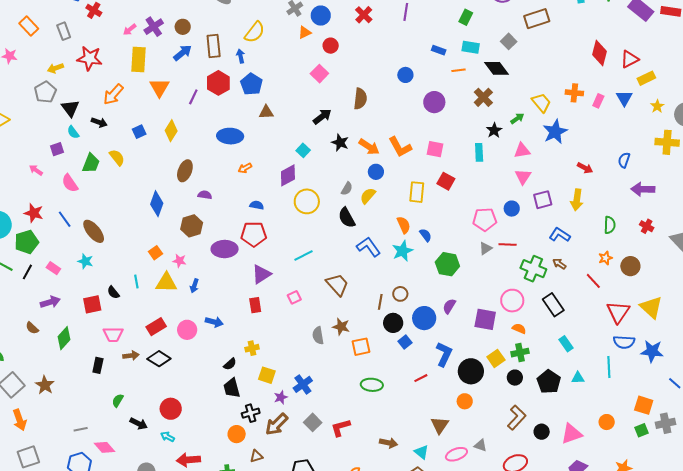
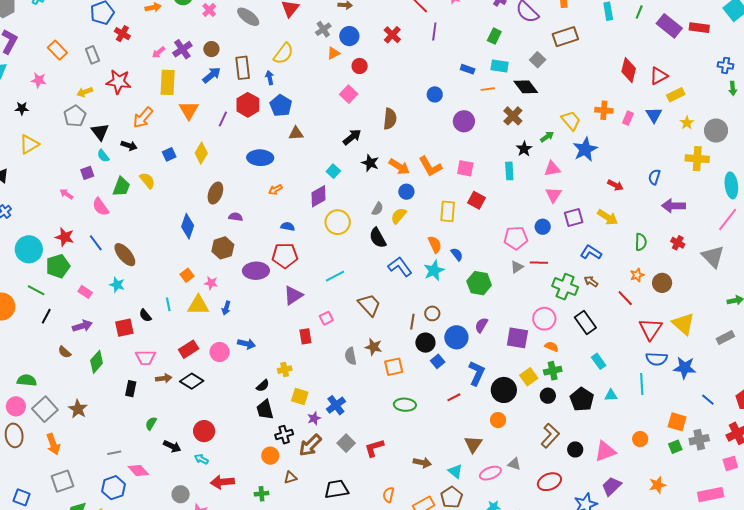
yellow arrow: (577, 200) -> (608, 217), turned -65
black line: (27, 272) -> (46, 316), moved
red rectangle: (255, 305) -> (305, 336), moved

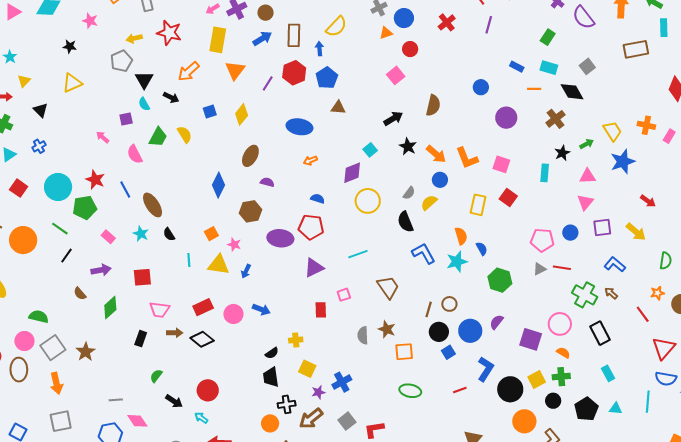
brown rectangle: (565, 37) -> (636, 49), moved
black semicircle: (145, 315) -> (169, 234), moved
orange circle: (498, 420) -> (524, 421), moved, size x1.5

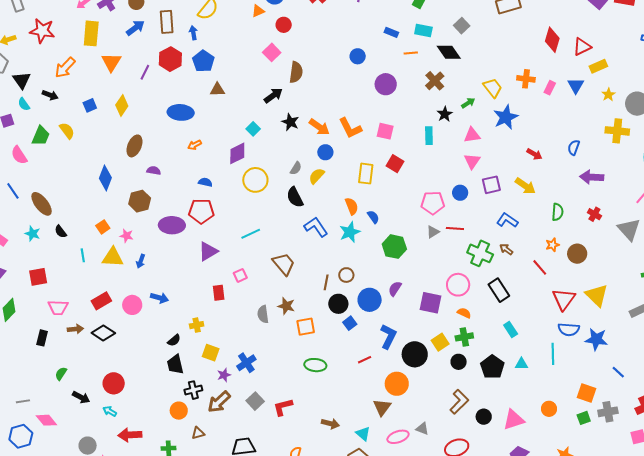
brown semicircle: (433, 105) -> (296, 72), moved
orange circle: (524, 421) -> (397, 384), moved

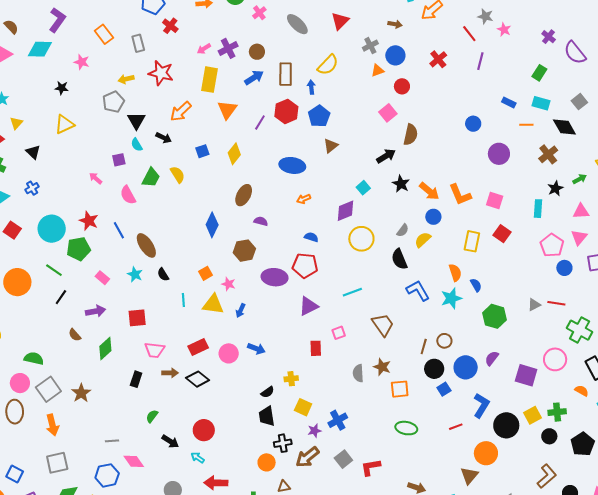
brown triangle: (217, 90) -> (331, 146), turned -42
pink pentagon: (433, 203) -> (552, 245), moved, turned 30
orange semicircle: (464, 313) -> (582, 391), moved

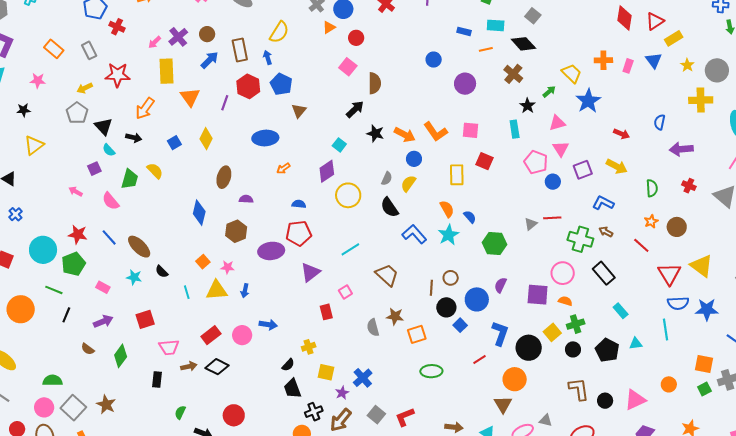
orange semicircle: (582, 391) -> (565, 301), moved
brown L-shape: (547, 476) -> (579, 389), turned -45

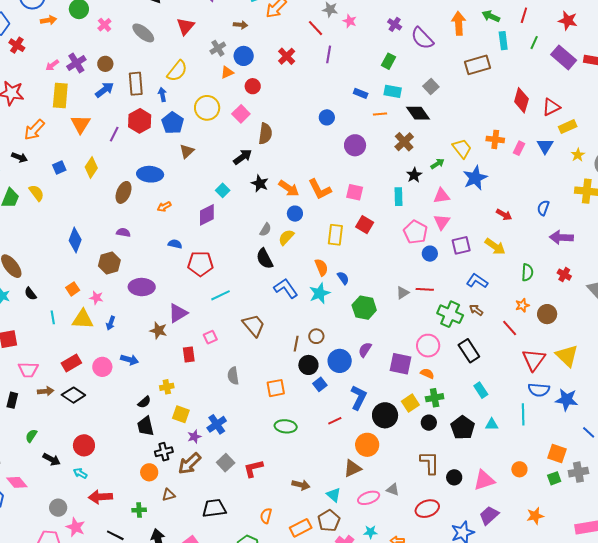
brown ellipse: (224, 177) -> (124, 192), moved
yellow circle: (348, 195) -> (207, 108), moved
red pentagon: (299, 233) -> (200, 264), moved
brown star: (395, 316) -> (158, 331), moved
brown triangle: (503, 404) -> (352, 468), turned 30

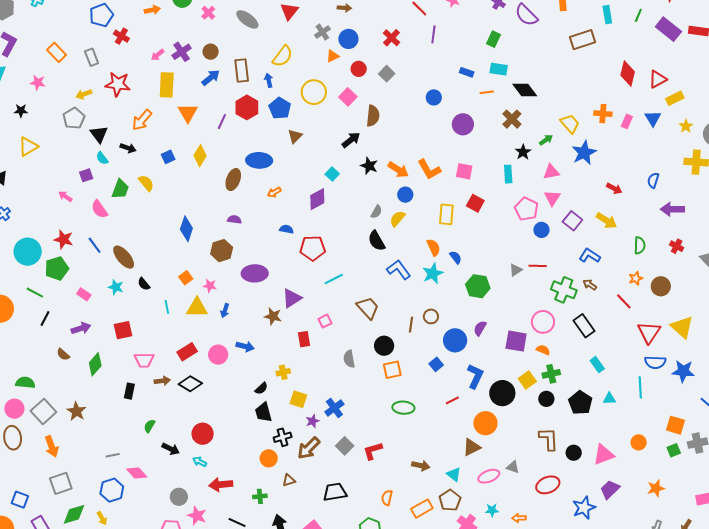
gray square: (431, 86) -> (387, 74), moved
purple square: (461, 245) -> (572, 221), turned -36
black circle: (308, 365) -> (384, 346), moved

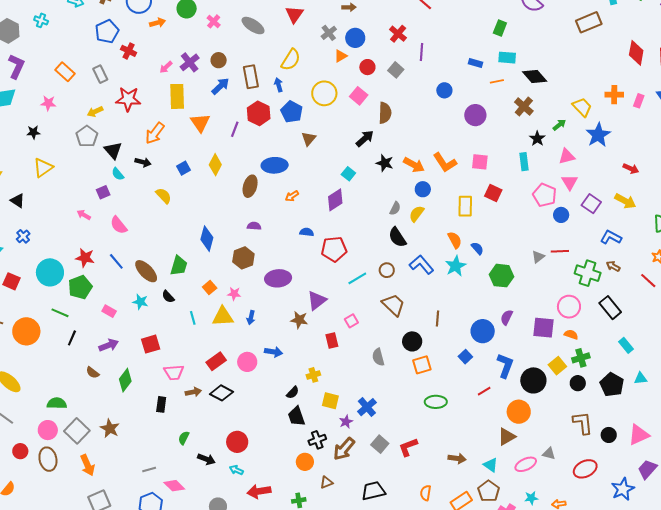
purple line: (433, 34) -> (421, 52), moved
green trapezoid: (120, 189) -> (179, 266), moved
brown circle: (431, 316) -> (387, 270), moved

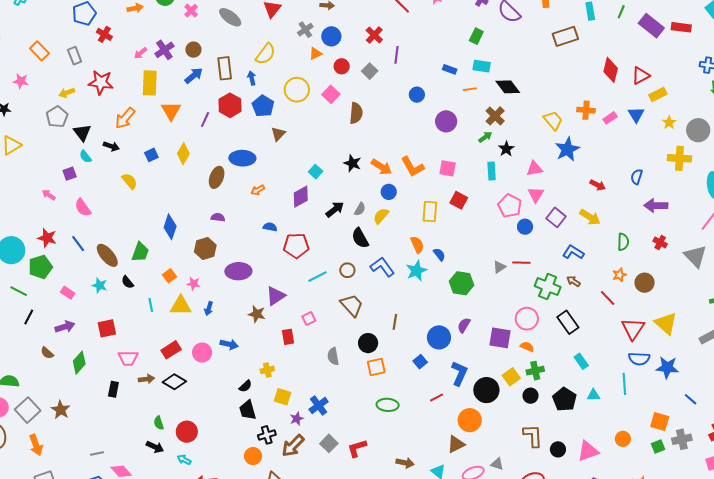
pink rectangle: (639, 101) -> (610, 118), turned 32
green arrow: (559, 125) -> (485, 137), moved
black arrow: (365, 138) -> (335, 209), moved
green semicircle: (184, 438) -> (159, 423), moved, turned -48

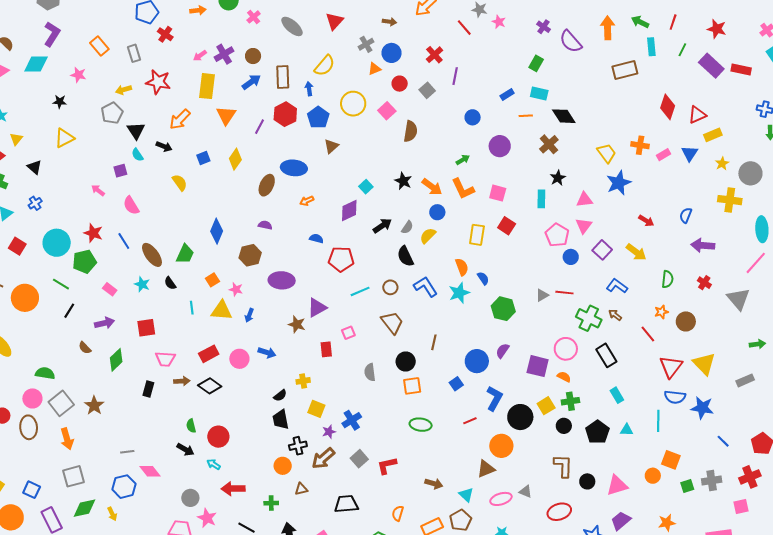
blue rectangle: (450, 69) -> (507, 94), turned -56
green arrow: (485, 137) -> (463, 160), moved
orange square: (660, 422) -> (671, 460), moved

